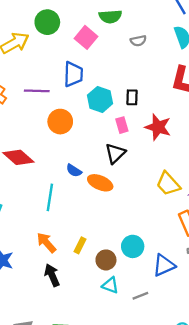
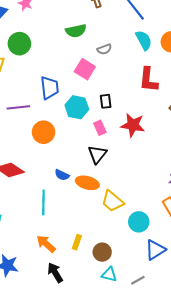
pink square: (86, 37) -> (85, 69), moved
yellow trapezoid: (168, 184) -> (113, 201), moved
cyan circle: (133, 246) -> (139, 222), moved

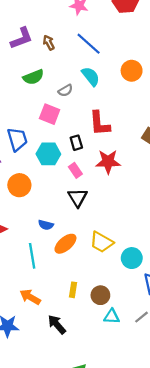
cyan semicircle: (144, 40) -> (91, 76), moved
red L-shape: (148, 80) -> (100, 123), moved
orange ellipse: (87, 183) -> (65, 244), moved, turned -45
orange arrow: (46, 244) -> (30, 297), moved

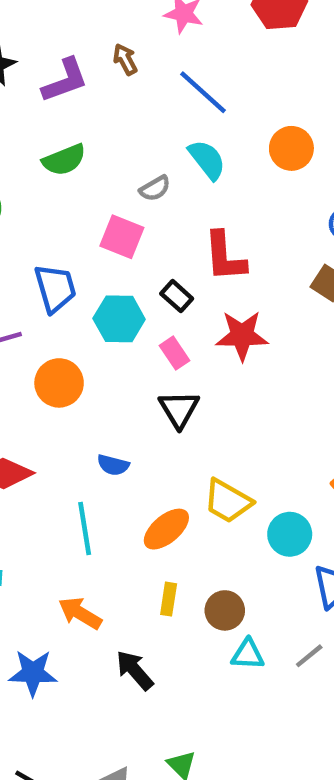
brown arrow: (49, 43) -> (125, 59), moved
green semicircle: (33, 77) -> (64, 160), moved
black rectangle: (76, 143) -> (177, 296), turned -32
orange ellipse: (65, 244) -> (166, 529), moved

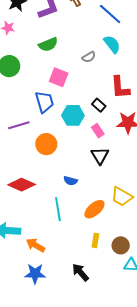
pink square: (122, 237) -> (59, 77), moved
orange arrow: (80, 613) -> (35, 245), moved

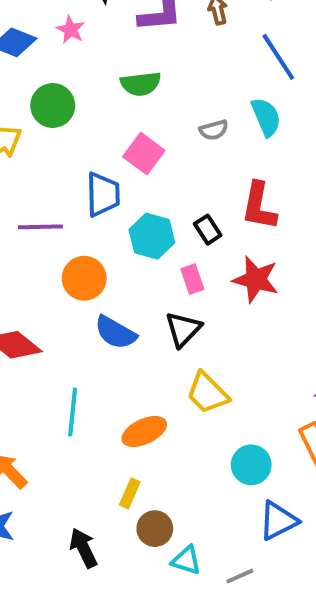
blue semicircle: (71, 181) -> (115, 333), moved, size x1.5
yellow trapezoid: (122, 197) -> (207, 393), moved
brown circle: (121, 245) -> (155, 529), moved

